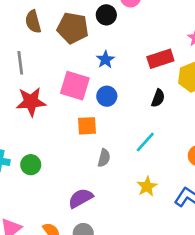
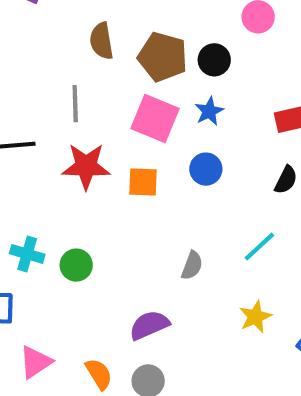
black circle: (106, 15) -> (214, 60), moved
pink square: (75, 86) -> (155, 119), moved
orange square: (87, 126) -> (143, 182), moved

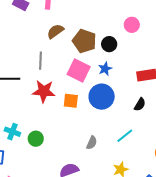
brown semicircle: (102, 41) -> (55, 31), turned 60
blue circle: (206, 169) -> (102, 97), size x1.6

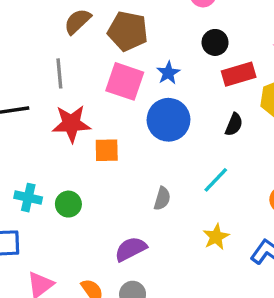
black circle: (109, 44) -> (215, 42), moved
orange square: (71, 101) -> (107, 150), moved

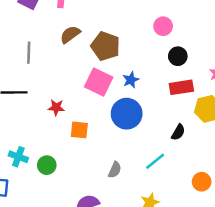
black circle: (215, 42) -> (178, 56), moved
gray line: (59, 73) -> (29, 53), moved
red star: (71, 124) -> (56, 107), size x0.6
black semicircle: (234, 124) -> (178, 132), moved

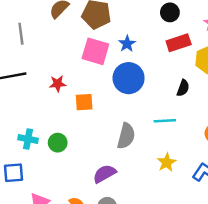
cyan line: (155, 161) -> (165, 121), turned 45
gray semicircle: (115, 170) -> (126, 136), size x1.5

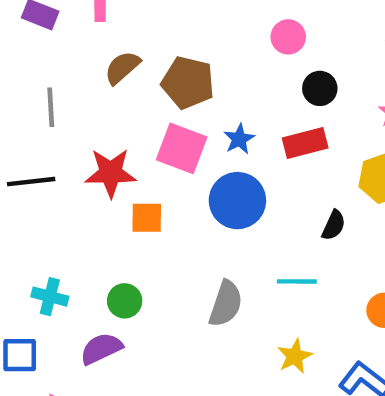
red rectangle: (179, 43) -> (305, 143), moved
red star: (58, 84) -> (111, 173), moved, size x1.6
orange square: (84, 102) -> (147, 218), moved
green circle: (58, 143) -> (125, 301), moved
purple semicircle: (104, 174) -> (101, 349), moved

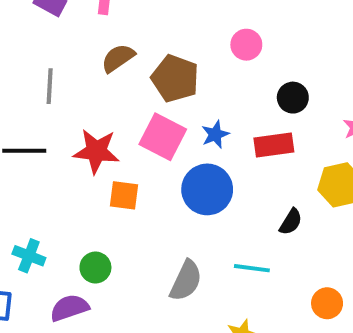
pink circle: (288, 37) -> (246, 45), moved

